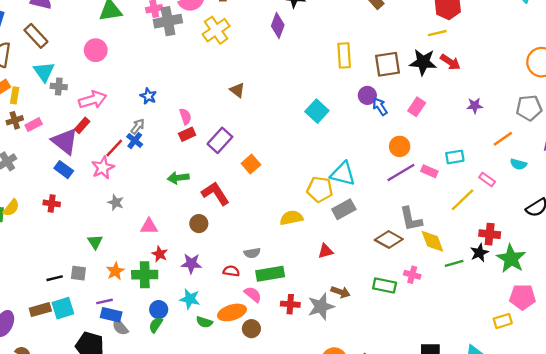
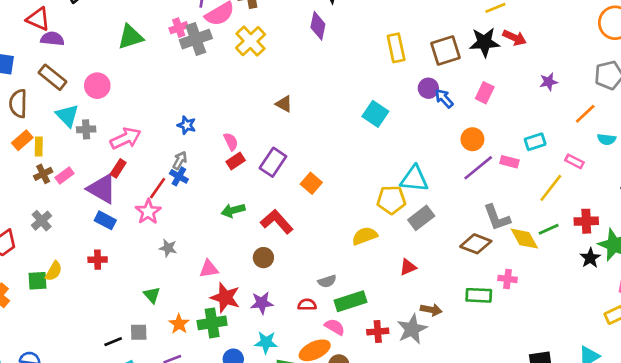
pink circle: (96, 50) -> (97, 86), moved
black star: (479, 253) -> (590, 258), moved
red star: (160, 254) -> (225, 298), size x1.6
green line: (454, 263) -> (549, 229), moved

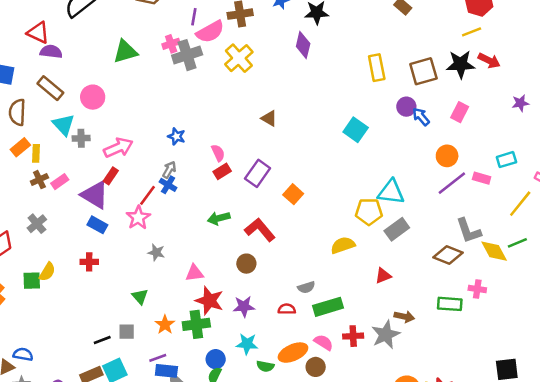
pink semicircle: (335, 327) -> (324, 342), moved

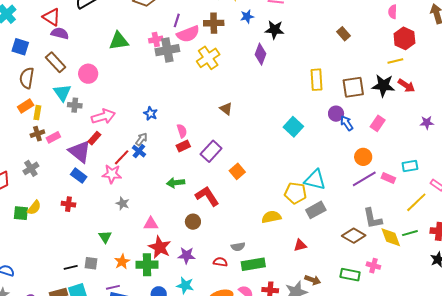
pink star: (138, 218) -> (112, 174), turned 30

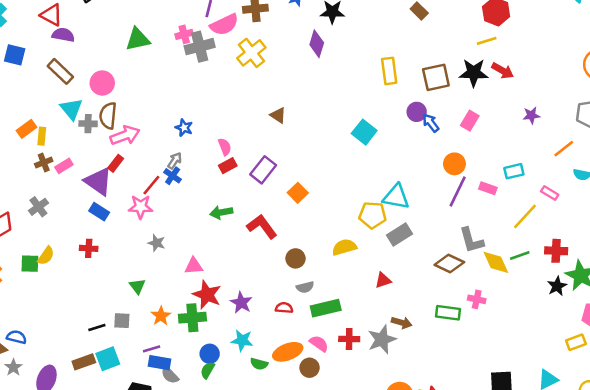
brown semicircle: (27, 78) -> (108, 116), moved
purple line: (364, 179) -> (458, 191), turned -30
brown circle: (193, 222) -> (296, 258), moved
purple star: (186, 255) -> (241, 303), turned 30

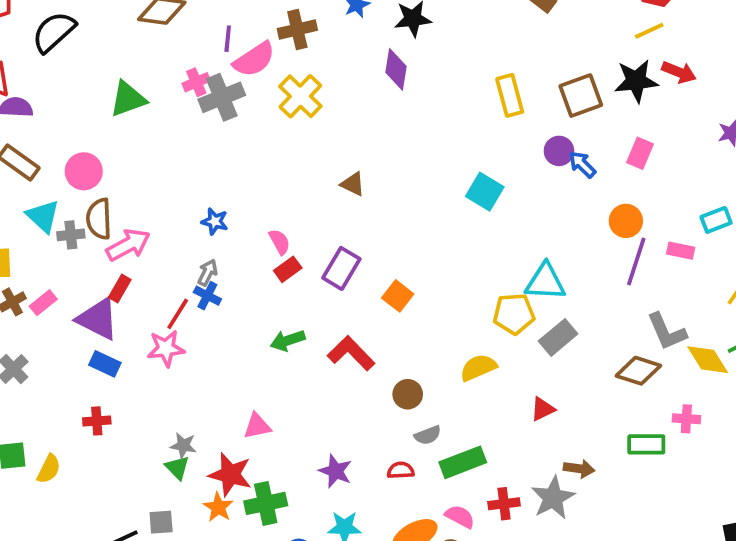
gray star: (157, 243) -> (183, 446), moved
yellow semicircle: (46, 256) -> (49, 469), moved
red star: (207, 295) -> (230, 475), moved

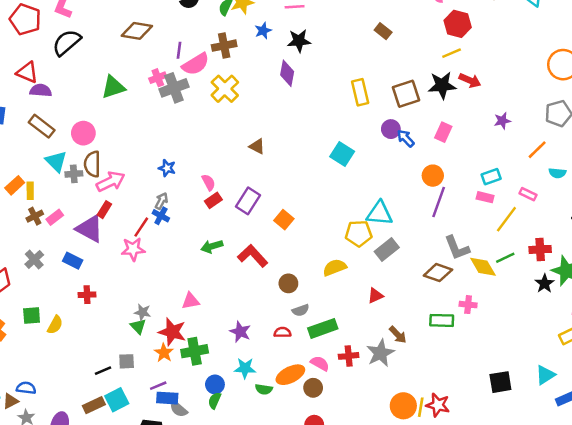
pink rectangle: (681, 251) -> (485, 197), moved
blue rectangle: (105, 364) -> (73, 261), moved
brown arrow: (579, 469) -> (398, 335), turned 36

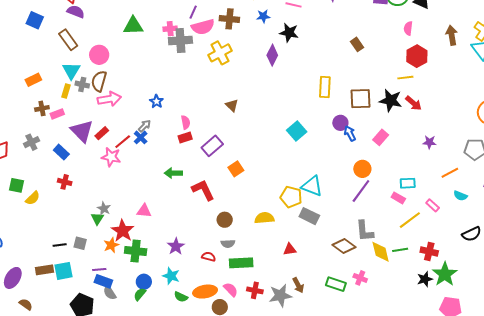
yellow rectangle: (30, 191) -> (66, 91), moved
red rectangle: (104, 210) -> (102, 133), moved
gray rectangle: (387, 250) -> (309, 216), turned 48

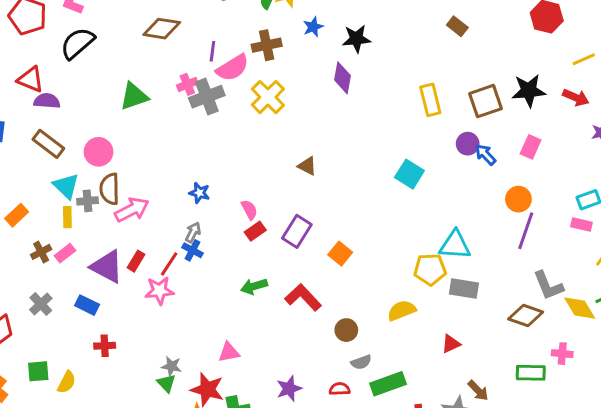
yellow line: (405, 78) -> (584, 59), moved
red arrow: (413, 103) -> (576, 97), moved
purple star: (176, 246) -> (289, 389), turned 30

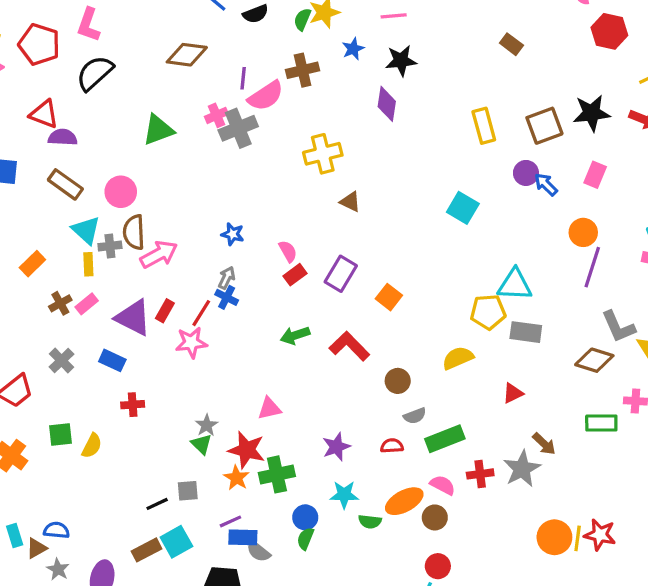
yellow cross: (268, 97) -> (323, 154), moved, turned 32
gray star: (171, 366) -> (207, 425), turned 30

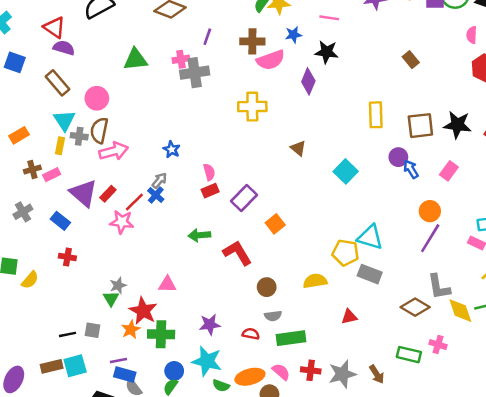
pink semicircle: (266, 96) -> (271, 60), moved
brown triangle: (350, 202) -> (298, 148), moved
brown arrow: (544, 444) -> (377, 374), moved
cyan star: (344, 495) -> (207, 361), size x1.4

